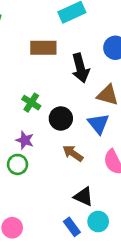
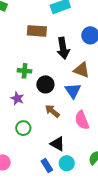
green cross: (31, 103) -> (25, 71), turned -32
green circle: (18, 164) -> (23, 128), moved

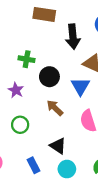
blue rectangle: (47, 166) -> (34, 165), moved

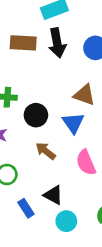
black arrow: (73, 37) -> (57, 43), moved
blue rectangle: (34, 165) -> (26, 208), moved

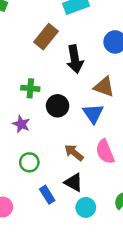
brown rectangle: (23, 43) -> (46, 37), turned -55
black arrow: (57, 43) -> (75, 59), moved
brown arrow: (46, 151) -> (74, 153), moved

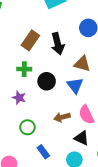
brown rectangle: (46, 37) -> (30, 40), moved
brown arrow: (74, 153) -> (62, 117), turned -49
black triangle: (74, 182) -> (82, 138), moved

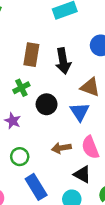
brown rectangle: (30, 40) -> (31, 55), turned -30
green cross: (24, 69) -> (21, 88), turned -32
blue rectangle: (43, 152) -> (36, 187), size x1.5

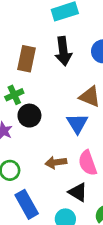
black arrow: (63, 61) -> (63, 51), moved
black circle: (47, 104) -> (29, 116), moved

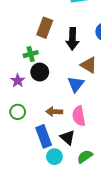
black arrow: (63, 51) -> (72, 39), moved
blue rectangle: (27, 204) -> (44, 136), moved

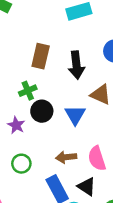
blue triangle: (76, 84) -> (75, 115), moved

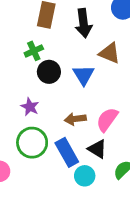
purple star: (16, 125) -> (30, 107), moved
pink semicircle: (97, 158) -> (107, 120), turned 55
green circle: (21, 164) -> (32, 143), moved, size x1.5

